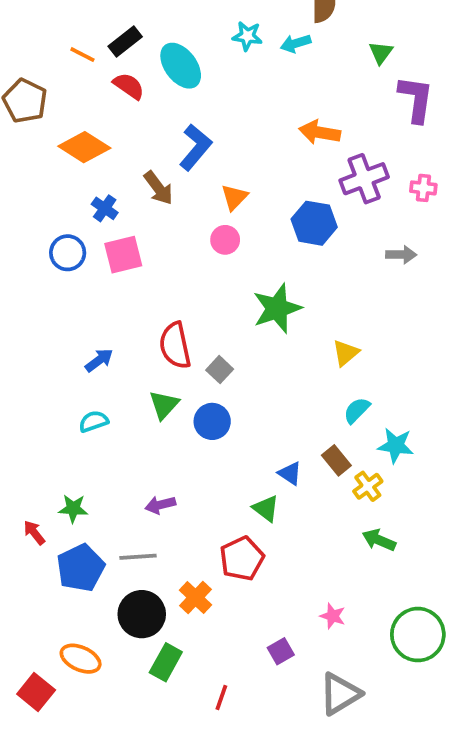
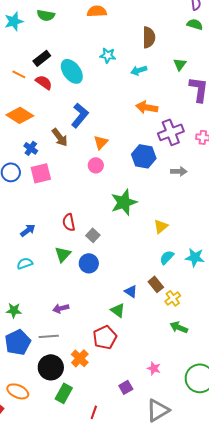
cyan arrow: (296, 43) -> (139, 70), moved
orange line: (82, 55) -> (19, 74), moved
gray arrow: (401, 255) -> (179, 171), moved
red semicircle: (175, 345) -> (69, 222), size x0.7
cyan star: (396, 446) -> (195, 257), moved

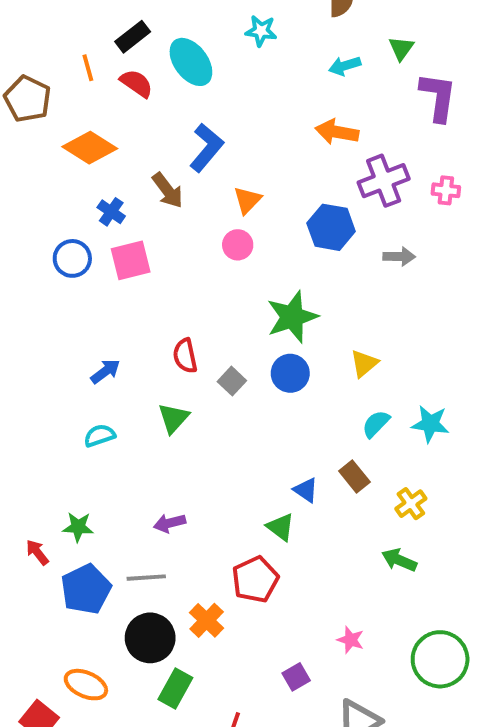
cyan arrow: (139, 70) -> (345, 66), moved
orange line: (19, 74) -> (88, 68), turned 48
blue circle: (89, 263) -> (290, 373), moved
yellow cross: (173, 298) -> (411, 504), moved

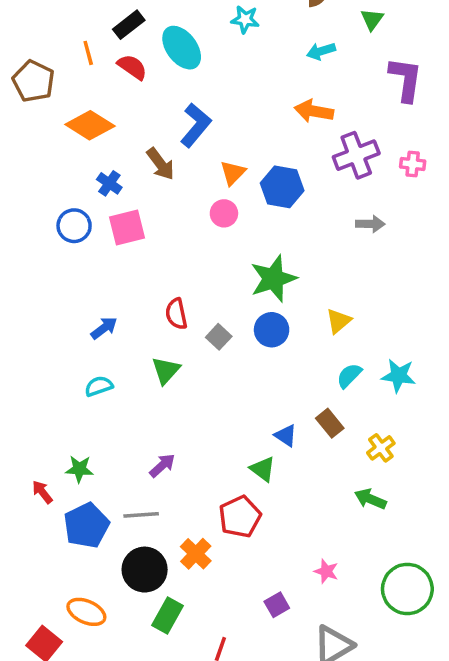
green triangle: (401, 48) -> (372, 19), moved
blue hexagon: (331, 227) -> (282, 187), moved
purple arrow: (170, 523) -> (162, 466), turned 152

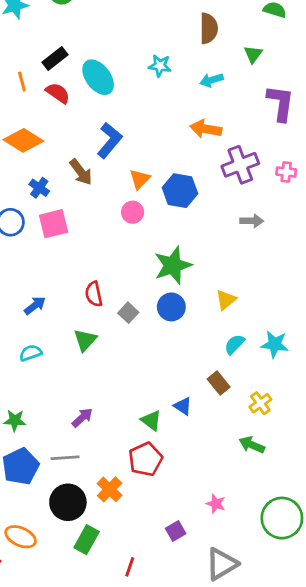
cyan star: (245, 19) -> (160, 66), moved
blue triangle: (286, 436) -> (183, 406), moved
green triangle: (263, 469) -> (151, 420), moved

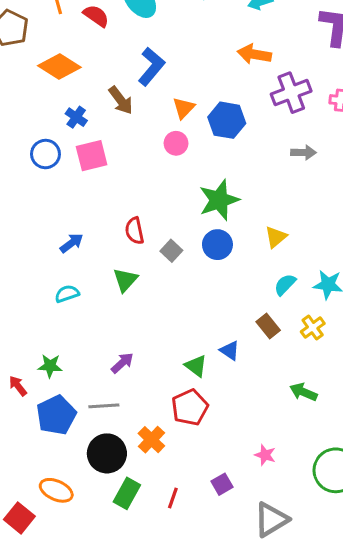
yellow cross: (260, 403) -> (313, 328), moved
red line: (130, 567) -> (173, 498), moved

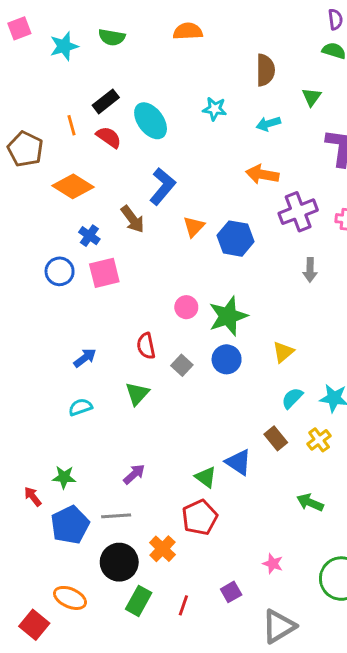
pink circle: (176, 143) -> (186, 307), moved
gray arrow: (303, 152) -> (310, 270), turned 90
blue triangle: (230, 351) -> (238, 462), size x1.4

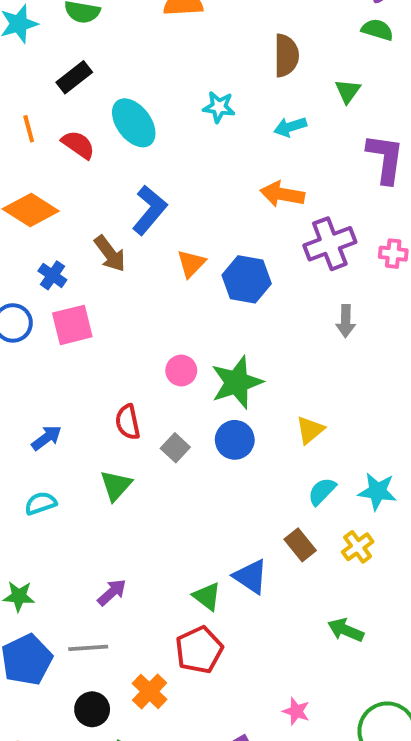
black rectangle: (106, 101) -> (74, 77), moved
black circle: (119, 562) -> (92, 709), size x0.7

